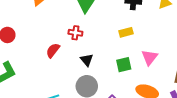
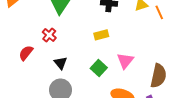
red cross: (75, 33) -> (49, 35), turned 32
green square: (124, 65) -> (99, 68), turned -35

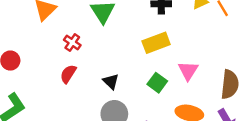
red cross: (49, 35) -> (72, 43), moved
yellow rectangle: (101, 35) -> (156, 43), size x1.5

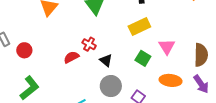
red cross: (72, 43) -> (89, 44), moved
red semicircle: (68, 74) -> (71, 57), turned 35

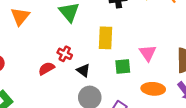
yellow rectangle: (139, 27) -> (105, 38), moved, turned -60
green square: (143, 58) -> (123, 66), turned -35

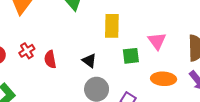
red cross: (65, 54) -> (27, 51), moved, turned 32
red semicircle: (46, 68) -> (50, 59), turned -70

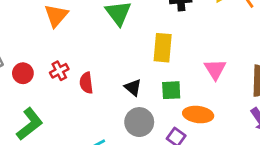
green square: (131, 56) -> (171, 90), moved
orange ellipse: (164, 79) -> (198, 115), moved

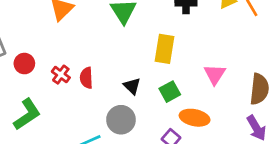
red cross: (59, 71) -> (61, 75), moved, turned -30
green square: (171, 90) -> (170, 92), turned -30
gray circle: (139, 122) -> (121, 120), moved

